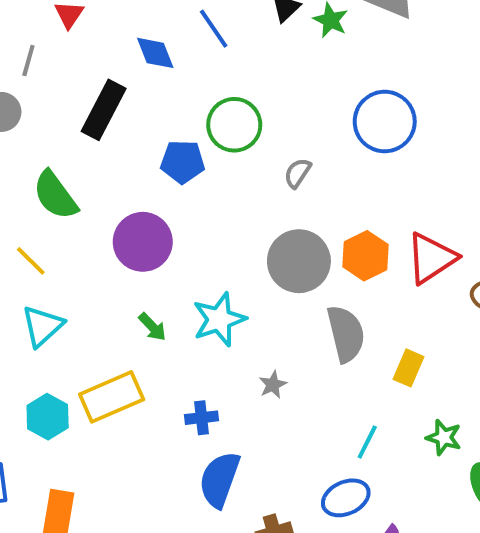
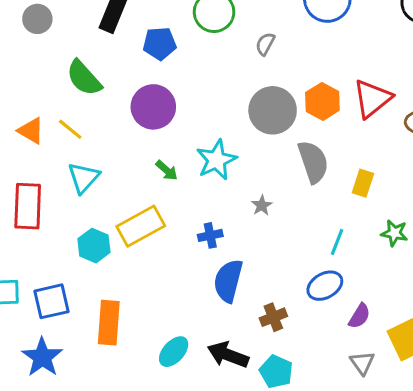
blue pentagon: (183, 162) -> (160, 43), moved

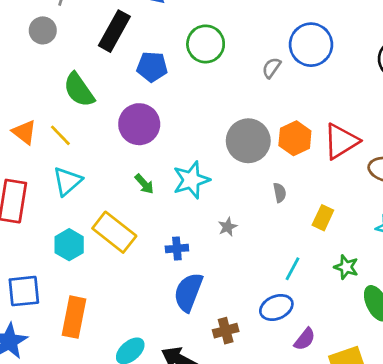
gray semicircle: (265, 44) -> (272, 68), moved
gray semicircle: (313, 162) -> (280, 193), size x0.5
yellow rectangle: (141, 226) -> (114, 232), turned 60

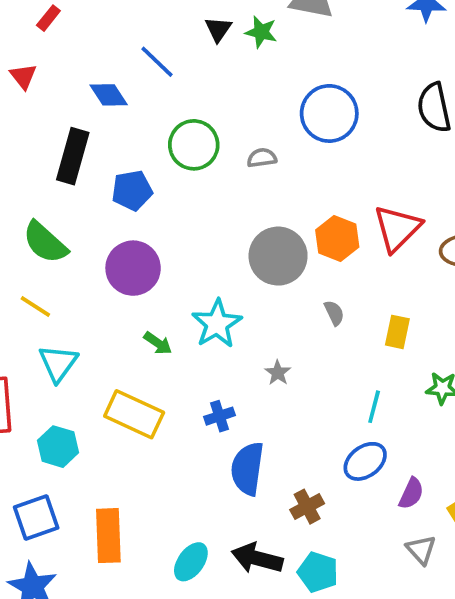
gray semicircle: (272, 68) -> (262, 158), moved, turned 60
cyan hexagon: (69, 245) -> (58, 447), moved

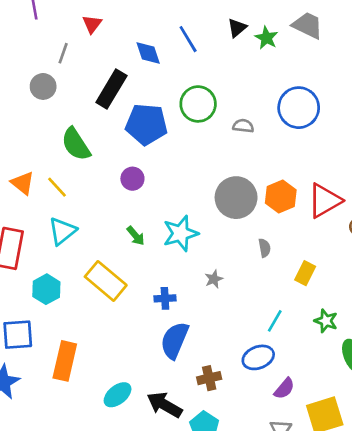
blue pentagon: (132, 190) -> (146, 124), size x1.4
purple circle: (133, 268) -> (132, 179), size x0.6

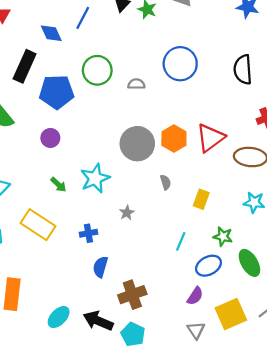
blue line: (188, 39) -> (83, 18), turned 65
blue semicircle: (175, 340) -> (100, 267), size x0.7
blue ellipse: (258, 357) -> (209, 266), moved
brown cross: (209, 378) -> (132, 295), size x1.4

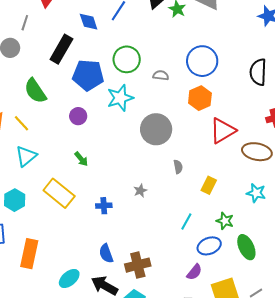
orange hexagon: (174, 138) -> (200, 98), moved
cyan star: (95, 178) -> (120, 98), moved
blue semicircle: (100, 267) -> (106, 253), moved, turned -42

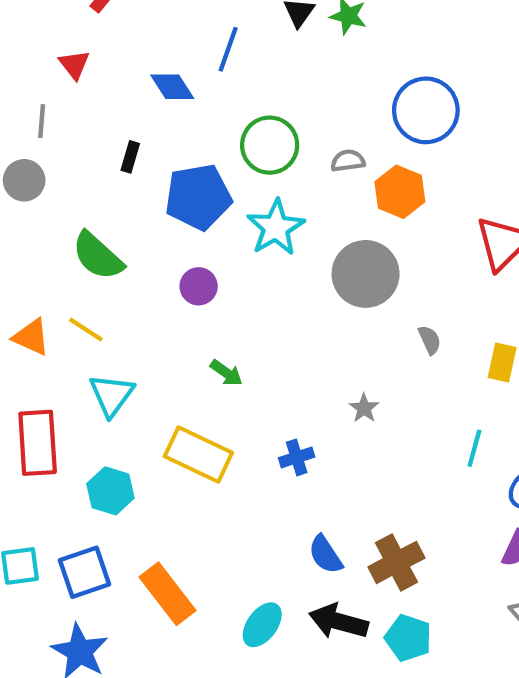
black rectangle: (61, 49) -> (130, 157), size x0.5
orange hexagon: (200, 98) -> (400, 192), moved
orange rectangle: (29, 254) -> (168, 594), turned -36

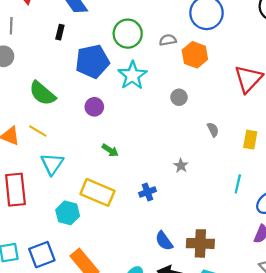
black rectangle: (130, 157) -> (60, 32), moved
gray circle: (366, 274) -> (179, 97), size x0.5
cyan hexagon: (110, 491) -> (68, 213), moved
brown cross: (396, 562) -> (200, 243), turned 32

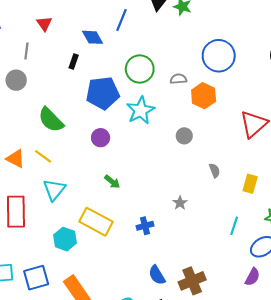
brown cross: (200, 243) -> (192, 281), turned -30

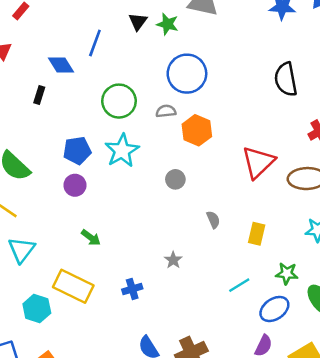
blue circle: (219, 56) -> (187, 74), moved
blue pentagon: (103, 93) -> (77, 151), moved, size x0.7
cyan line: (234, 226) -> (239, 285), turned 42

